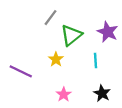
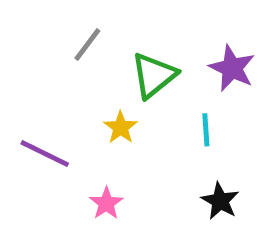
gray line: (50, 18) -> (87, 45), moved
pink star: (64, 94) -> (106, 203), moved

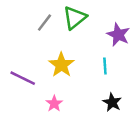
green triangle: (154, 75) -> (75, 18), moved
yellow star: (121, 127) -> (61, 65), size x1.5

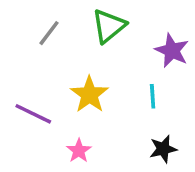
gray line: (44, 23) -> (49, 33), moved
black star: (112, 102) -> (163, 149), turned 30

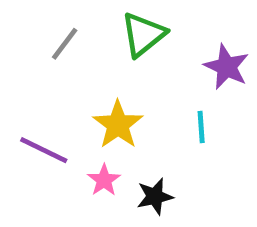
black star: (163, 149) -> (155, 196), moved
pink star: (79, 151) -> (104, 180), moved

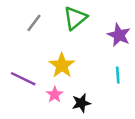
cyan line: (201, 127) -> (118, 75), moved

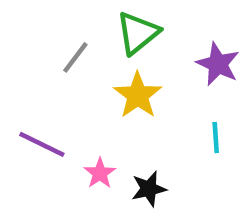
gray line: (34, 23) -> (75, 57), moved
yellow star: (62, 65) -> (138, 95), moved

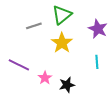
gray line: (75, 57) -> (34, 26), turned 35

